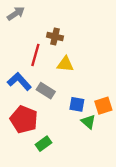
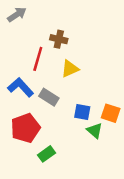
yellow triangle: (65, 64) -> (70, 69), turned -30
orange square: (103, 106) -> (111, 113), turned 36
red pentagon: (24, 119) -> (25, 128), turned 30

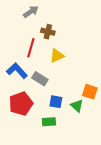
gray arrow: (17, 14) -> (31, 12), moved
blue square: (82, 112) -> (56, 102), moved
green rectangle: (46, 154) -> (49, 122), moved, turned 32

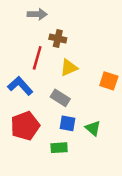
gray arrow: (31, 12) -> (37, 14), turned 35
gray rectangle: (40, 79) -> (60, 98), moved
orange square: (90, 92) -> (109, 81), moved

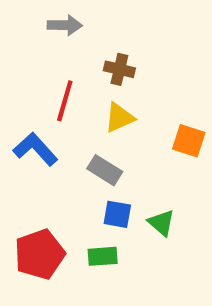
brown cross: (58, 38) -> (119, 69), moved
red pentagon: (25, 126) -> (40, 254), moved

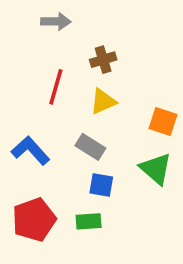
brown cross: (119, 69) -> (103, 60), turned -30
blue L-shape: (35, 149) -> (30, 151), moved
green triangle: (161, 223) -> (156, 169), moved, size x1.4

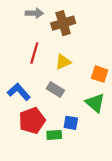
brown cross: (103, 60) -> (63, 23), moved, size x1.5
blue square: (101, 185) -> (71, 123), moved
red pentagon: (34, 220) -> (32, 121), moved

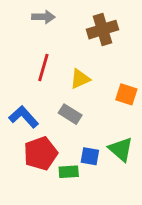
brown cross: (63, 23) -> (103, 30), moved
green triangle: (95, 103) -> (121, 149), moved

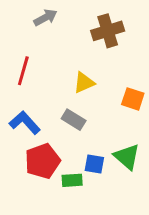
gray arrow: (43, 17) -> (45, 17), turned -30
red line: (43, 68) -> (23, 71), moved

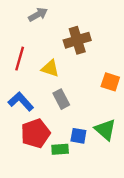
brown cross: (108, 31) -> (77, 40), moved
yellow triangle: (84, 83) -> (50, 68), moved, turned 42
gray rectangle: (74, 120) -> (61, 99), turned 30

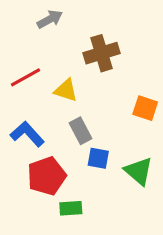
red line: (20, 59) -> (26, 77), turned 45
blue square: (78, 136) -> (98, 158), moved
green rectangle: (60, 149) -> (71, 208), moved

